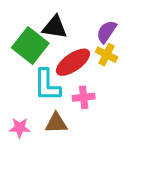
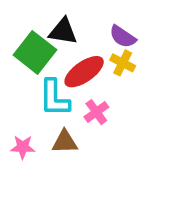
purple semicircle: (107, 32) -> (123, 37), turned -90
pink cross: (84, 97) -> (96, 112), turned -30

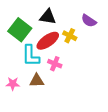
black triangle: (63, 31) -> (48, 17), moved
purple semicircle: (123, 37) -> (89, 21), moved
pink cross: (96, 112) -> (55, 64), turned -32

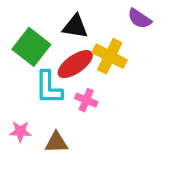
purple semicircle: (89, 21) -> (139, 19), moved
yellow cross: (70, 36) -> (110, 56), size x1.5
brown triangle: (37, 81) -> (56, 142), moved

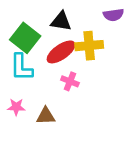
purple semicircle: (139, 19) -> (113, 15), turned -42
yellow cross: (110, 56) -> (89, 46), turned -32
cyan L-shape: (49, 88) -> (21, 67), moved

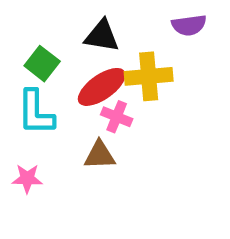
green square: (25, 38) -> (42, 64), size x0.7
pink cross: (70, 81) -> (117, 117), moved
brown triangle: (46, 116) -> (100, 155), moved

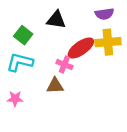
yellow cross: (149, 76) -> (108, 42), moved
red ellipse: (102, 87) -> (81, 48), moved
cyan L-shape: (36, 113) -> (20, 62), turned 104

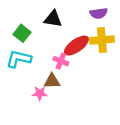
pink star: (15, 99) -> (40, 93), moved

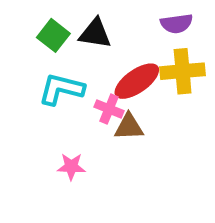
green square: (22, 33) -> (53, 35), moved
cyan L-shape: (19, 59) -> (61, 89), moved
brown triangle: (52, 81) -> (129, 127), moved

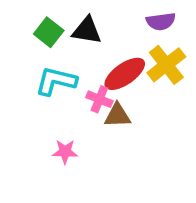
yellow cross: (183, 71) -> (166, 65), turned -33

